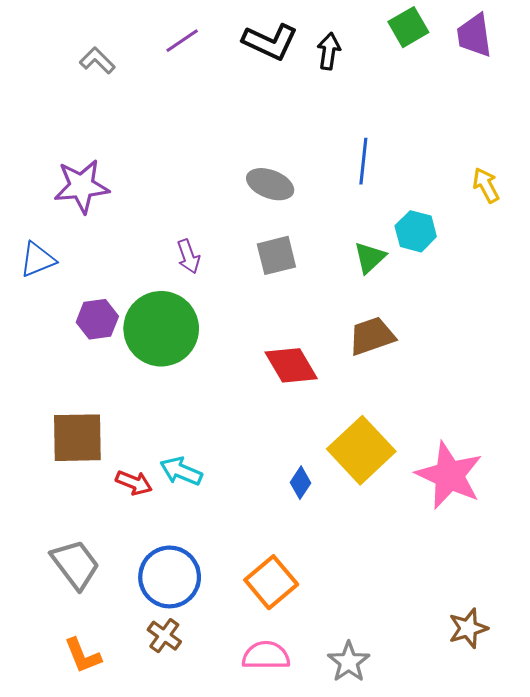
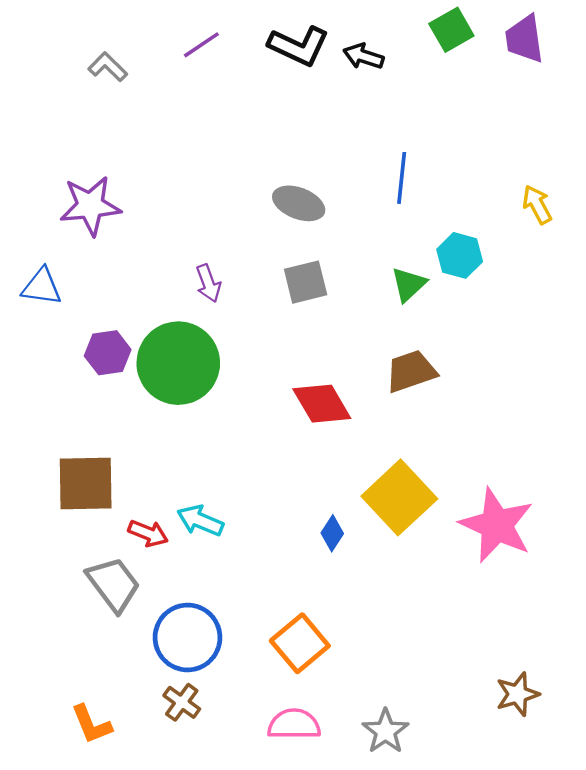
black arrow: (329, 51) -> (363, 56), turned -80
blue triangle: (38, 260) -> (42, 287), turned 30
gray trapezoid: (75, 564) -> (113, 584), moved

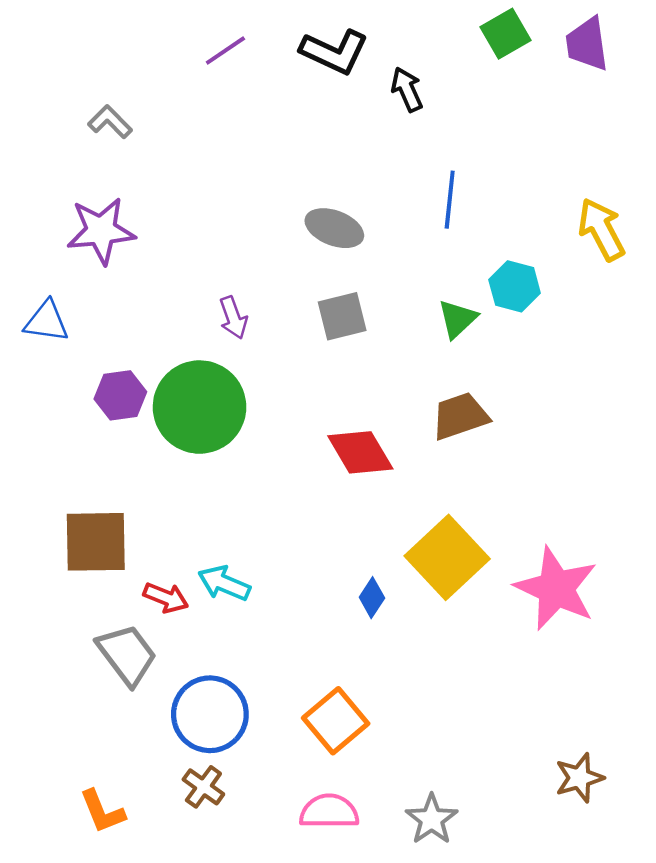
black arrow: (363, 56) -> (407, 89), moved, turned 48
gray L-shape: (108, 67) -> (110, 122), moved
yellow arrow: (537, 205) -> (601, 229), size x1.4

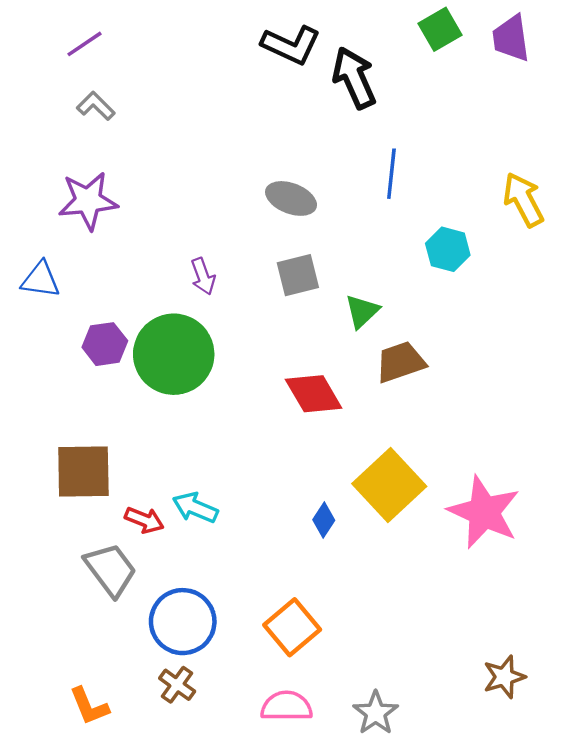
purple line: (225, 51) -> (85, 44), moved
black arrow: (407, 89) -> (354, 78), size x1.6
green triangle: (457, 319) -> (362, 311), moved

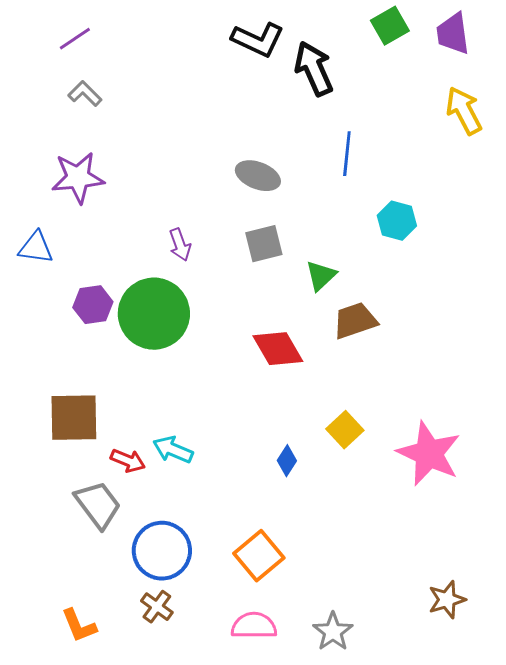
yellow arrow: (523, 200) -> (464, 111), moved
yellow square: (389, 485) -> (345, 430), size x0.6

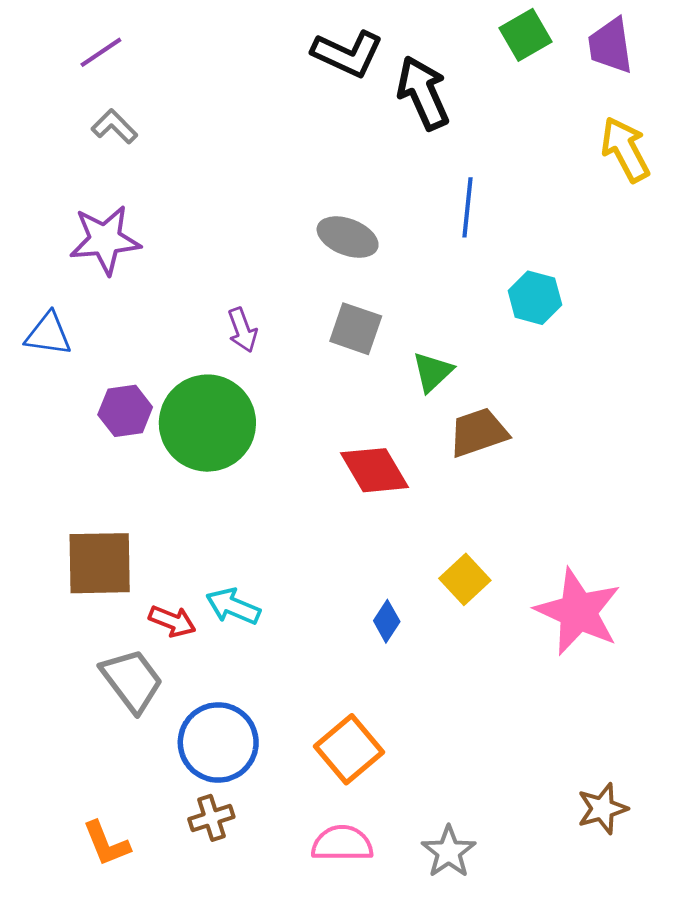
gray square: (264, 244) -> (356, 329), turned 33
brown cross: (157, 607) -> (211, 818), turned 36

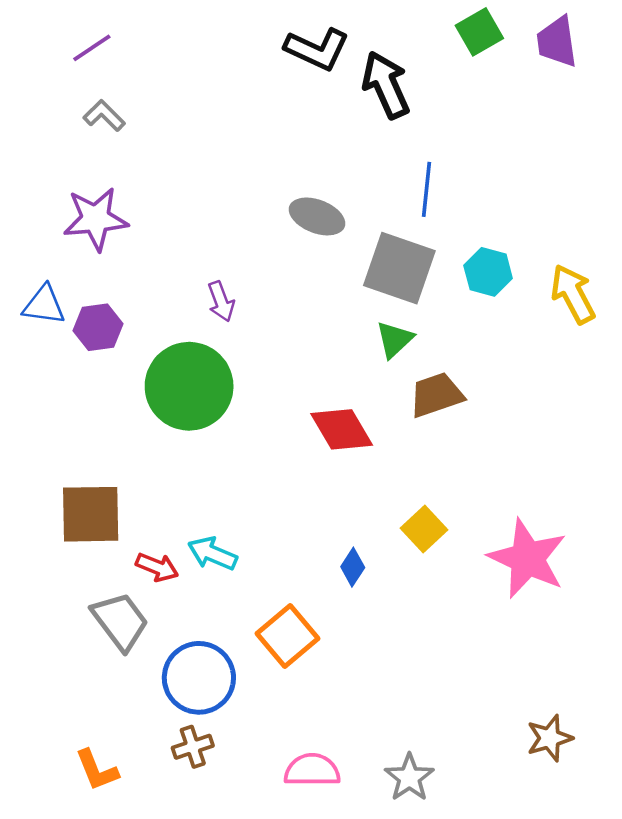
yellow arrow: (625, 149) -> (573, 294), moved
gray square: (356, 329) -> (399, 268), moved, size x1.5
purple hexagon: (125, 411) -> (98, 327), moved
orange square: (349, 749) -> (287, 636), moved

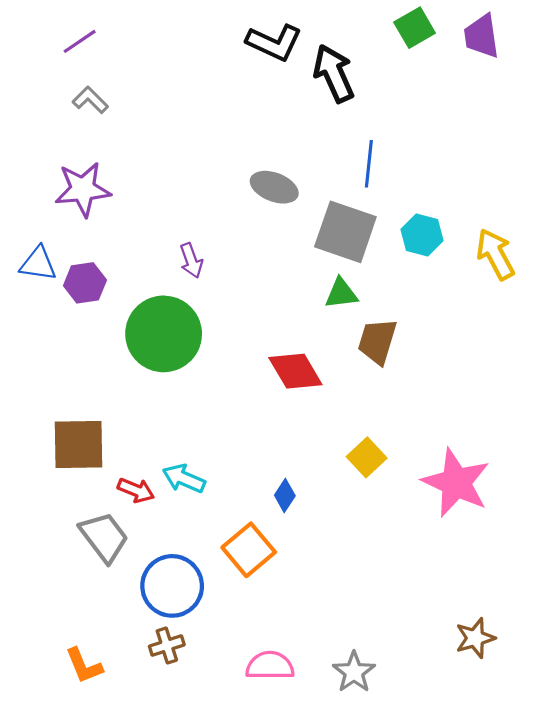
green triangle: (395, 340) -> (341, 294), turned 36
brown trapezoid: (436, 395) -> (377, 341), turned -54
blue diamond: (353, 567) -> (285, 496), moved

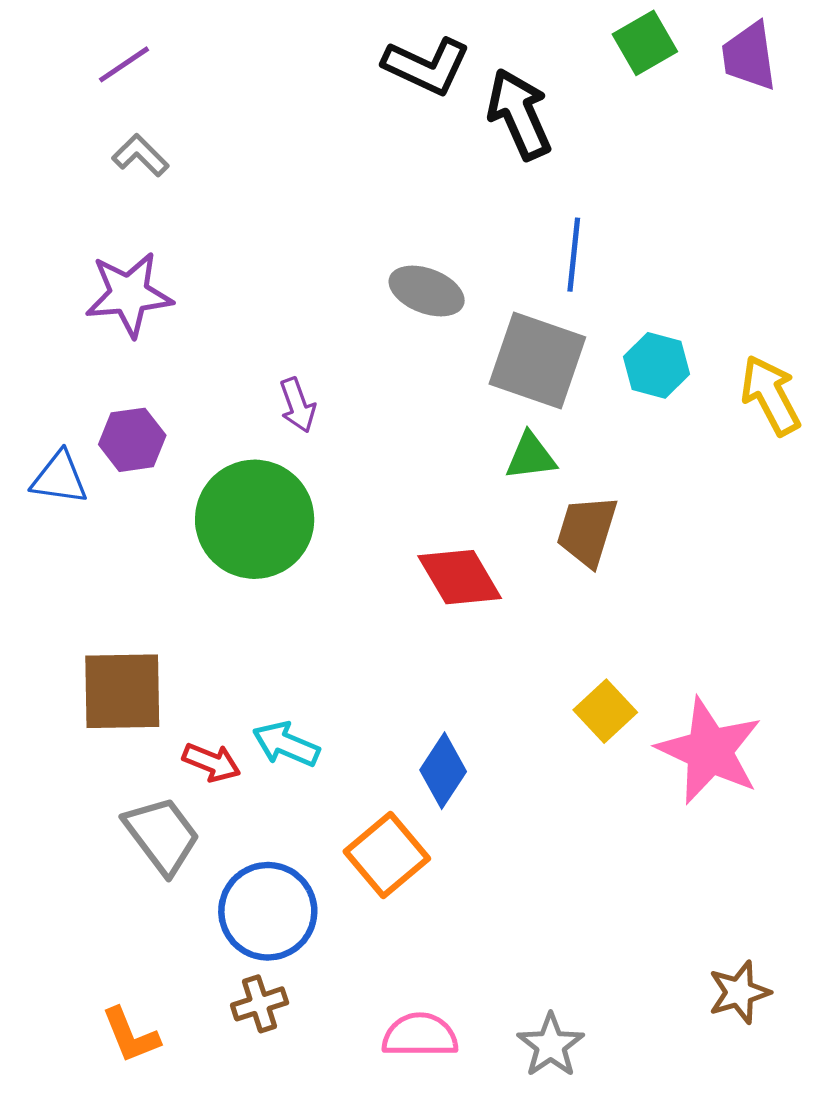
blue triangle: (38, 264) -> (59, 478), moved
yellow square: (367, 457) -> (605, 711), moved
blue diamond: (285, 496) -> (443, 771), size x1.4

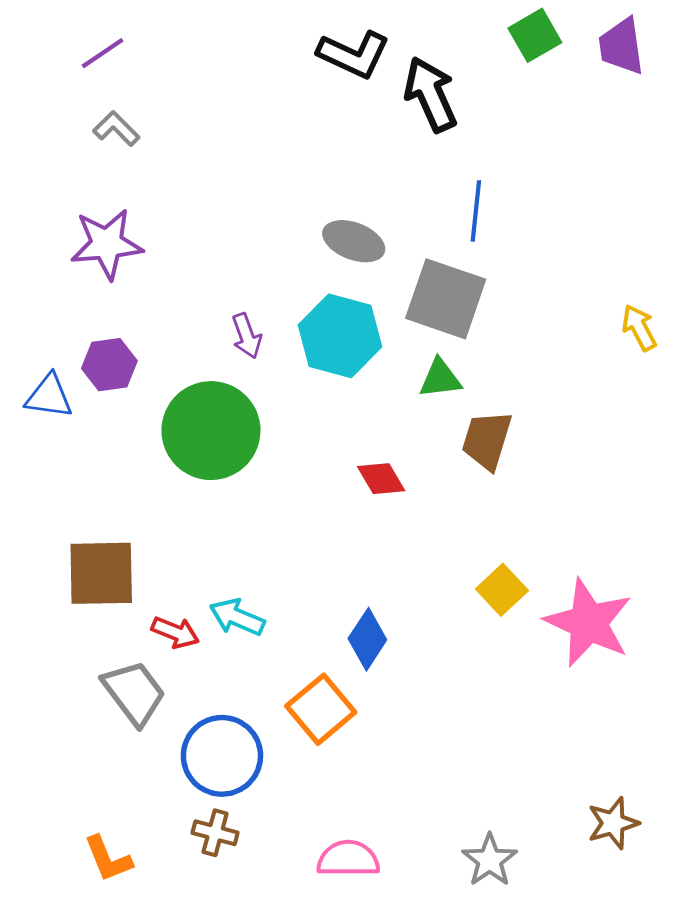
cyan hexagon: (656, 365) -> (340, 336), moved, size x1.5
yellow arrow: (771, 395) -> (639, 328), size x0.7
red diamond: (460, 577) -> (381, 479), size x0.7
brown cross: (260, 1004) -> (215, 833), turned 33
gray star: (551, 1045) -> (490, 860), moved

